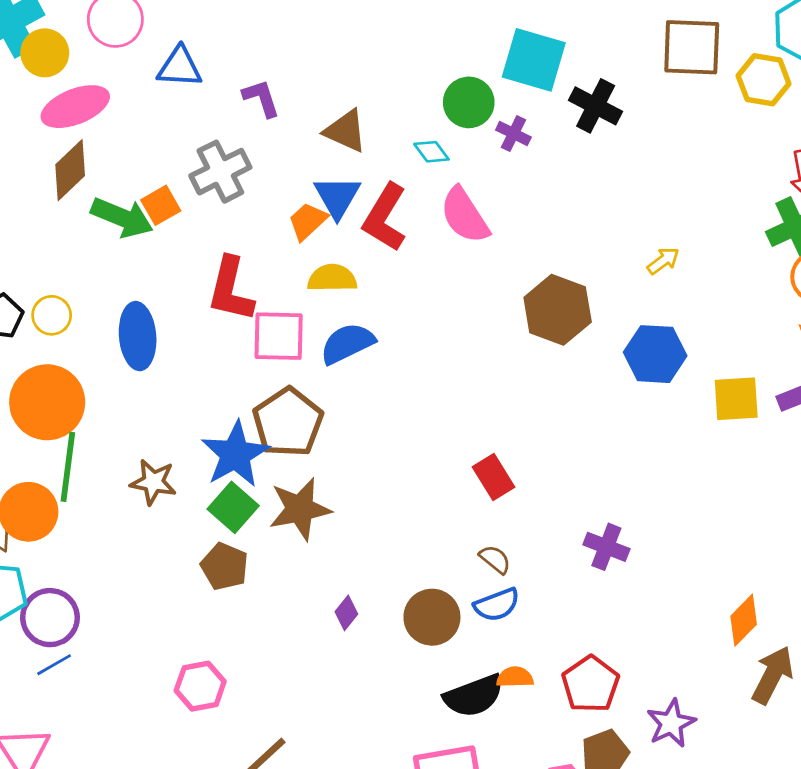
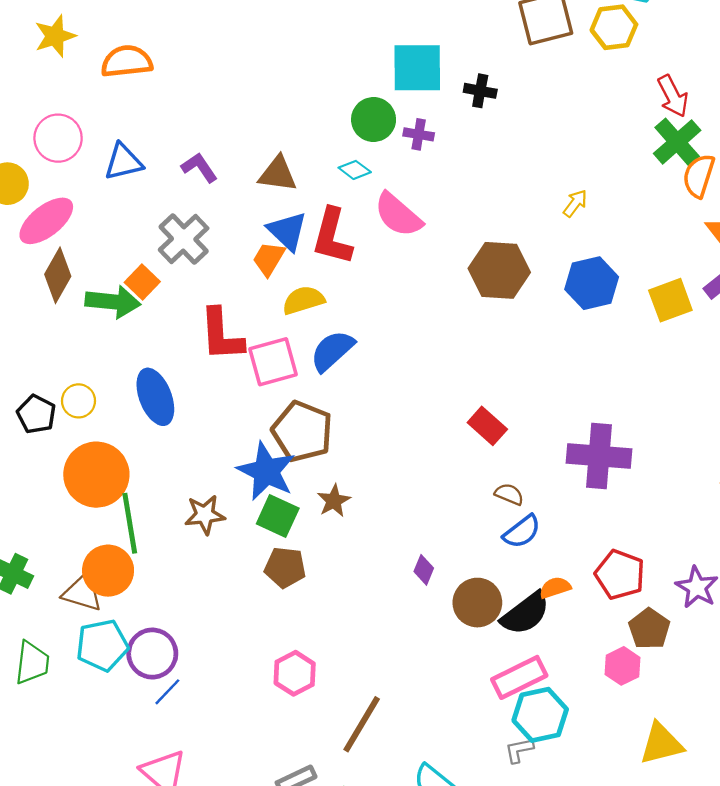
black cross: (596, 106) -> (480, 91), size x0.7
brown star: (300, 509) -> (334, 501), size x0.6
purple cross: (606, 547) -> (599, 456), size x1.6
purple diamond: (346, 613) -> (424, 570), moved
brown circle: (432, 617) -> (477, 603), moved

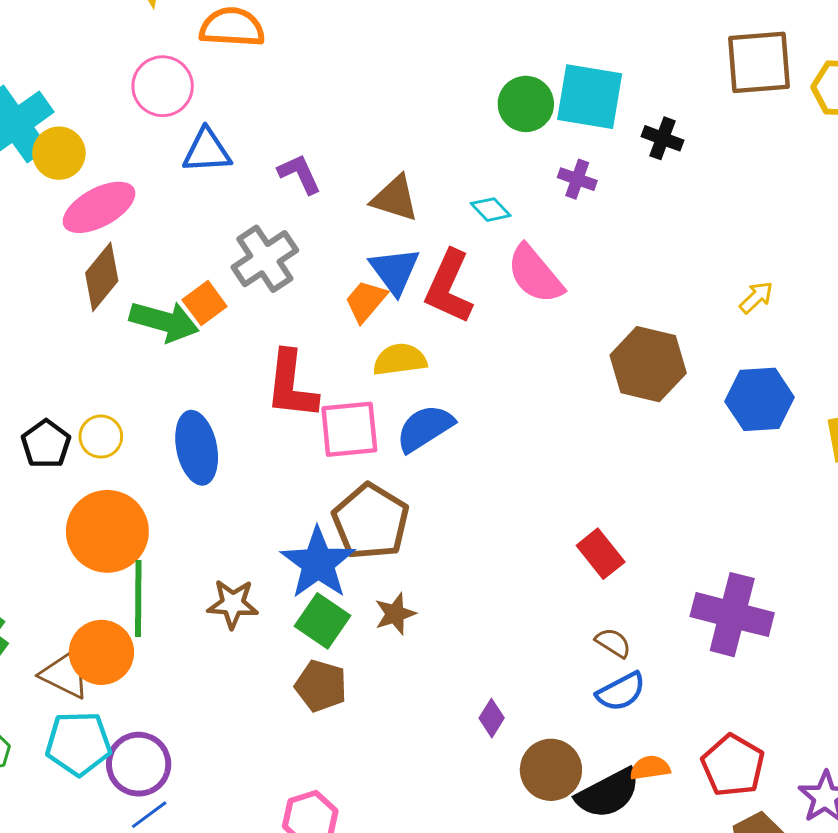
green circle: (374, 120) -> (526, 104), moved
pink circle: (58, 138) -> (163, 86), moved

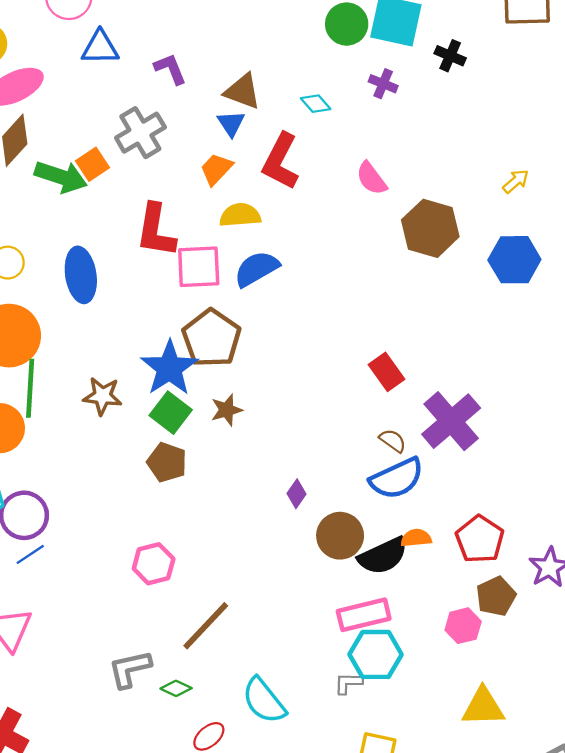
blue triangle: (395, 271) -> (231, 123), moved, size x0.7
pink semicircle: (535, 274) -> (371, 178), moved, size x0.7
purple cross: (732, 615) -> (451, 421), moved, turned 32
blue semicircle: (621, 692) -> (397, 478), size x1.4

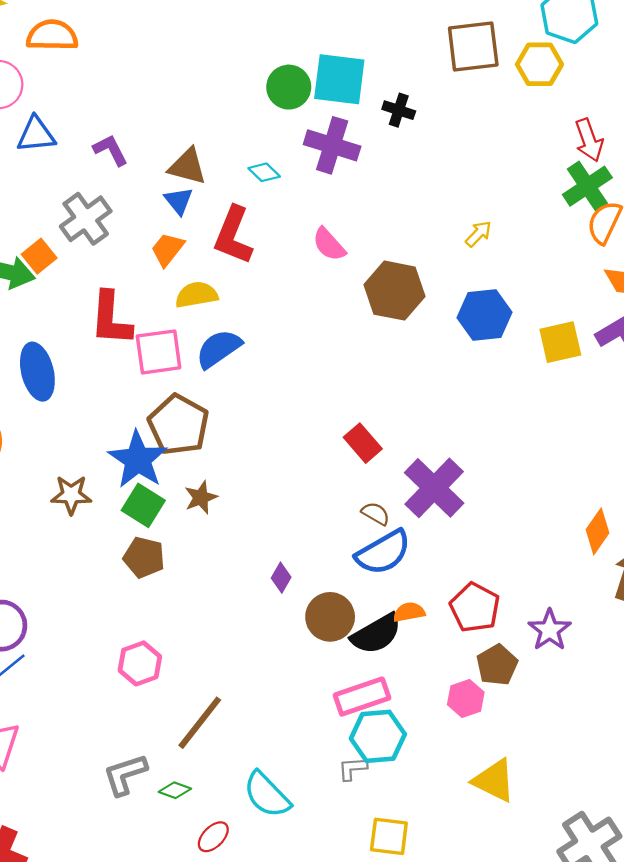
purple cross: (383, 84) -> (332, 145), size x1.8
yellow triangle: (483, 707) -> (494, 781), turned 33

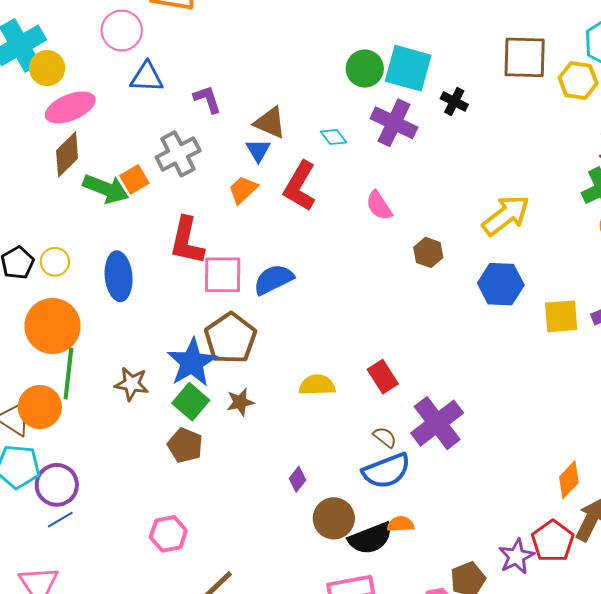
yellow arrow: (478, 234) -> (506, 215), size x2.0
brown hexagon: (394, 291) -> (428, 252), size x0.6
yellow semicircle: (197, 295) -> (317, 385), moved
red pentagon: (475, 608) -> (553, 541), moved

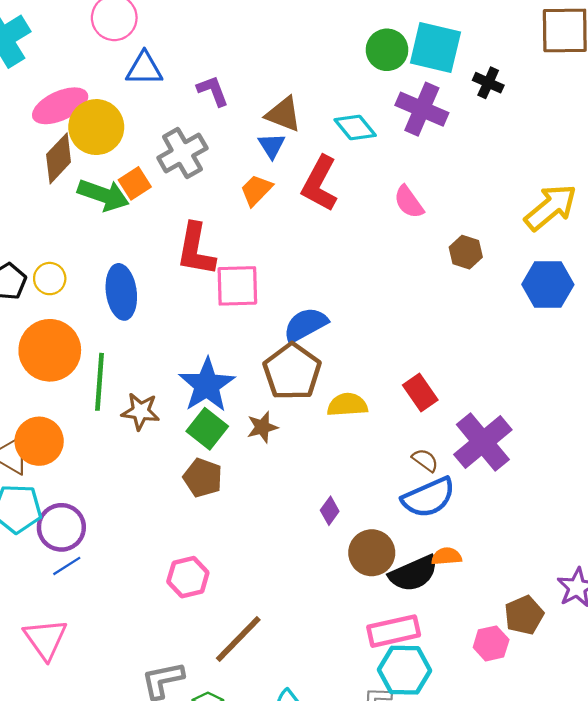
yellow circle: (47, 68) -> (96, 127), moved, size x1.4
cyan diamond: (334, 137) -> (355, 128), size x1.4
blue semicircle: (273, 279) -> (305, 325), moved
brown pentagon: (230, 338) -> (292, 372), moved
green line: (68, 373) -> (100, 382), moved

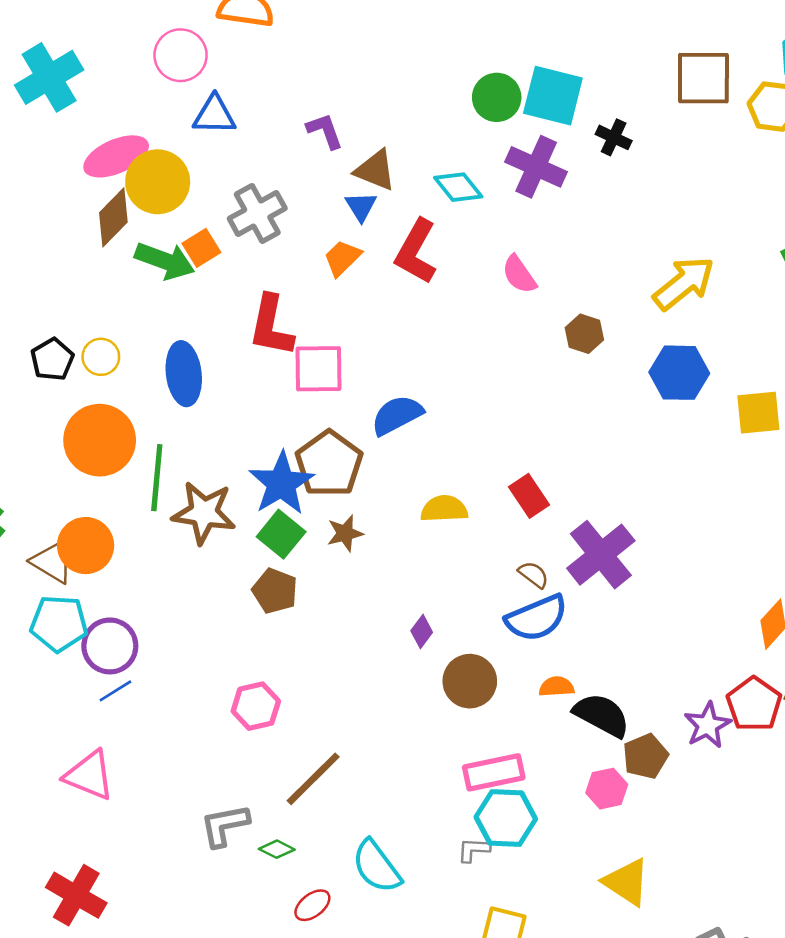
purple L-shape: (213, 91) -> (325, 131), moved
brown pentagon: (292, 372) -> (329, 464), moved
brown star: (140, 411) -> (204, 513), size x1.4
black semicircle: (414, 573) -> (602, 715), moved, turned -129
pink triangle: (45, 639) -> (89, 775), turned -33

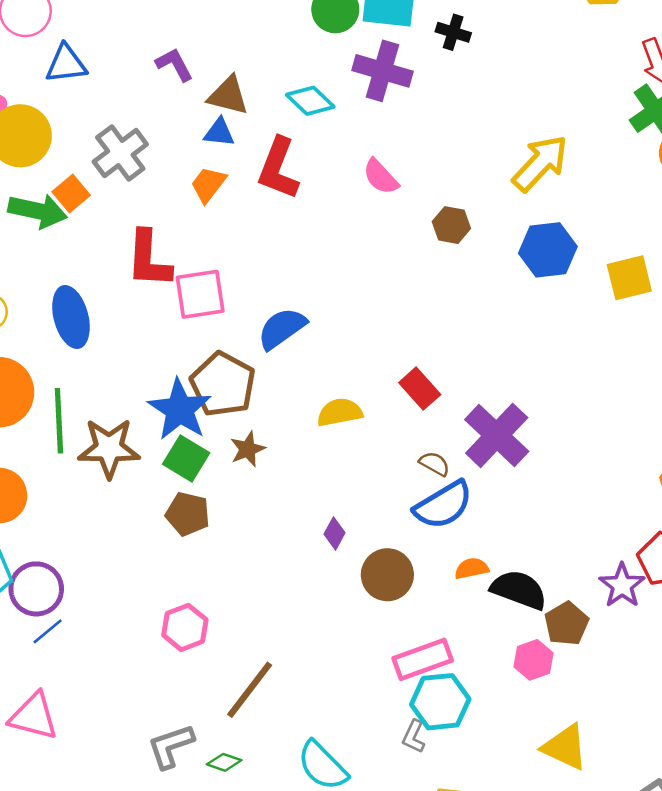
blue triangle: (361, 206) -> (219, 132), turned -44
gray L-shape: (474, 850) -> (414, 737), turned -60

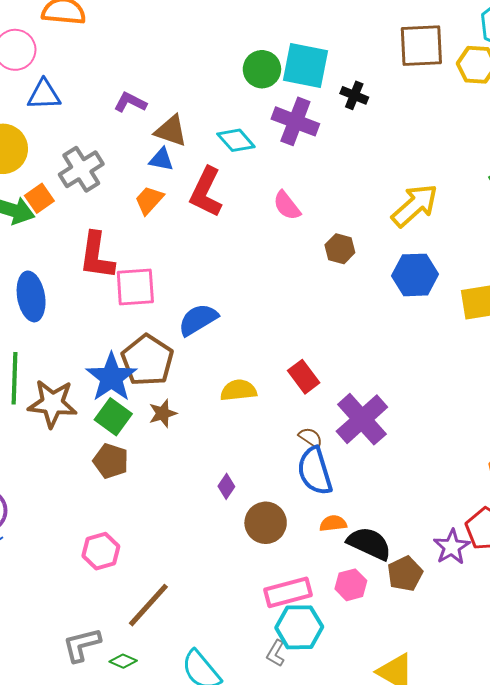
purple L-shape: (174, 64) -> (130, 102), turned -40
blue semicircle: (443, 505) -> (315, 471), turned 99
pink hexagon: (534, 660) -> (351, 585), moved

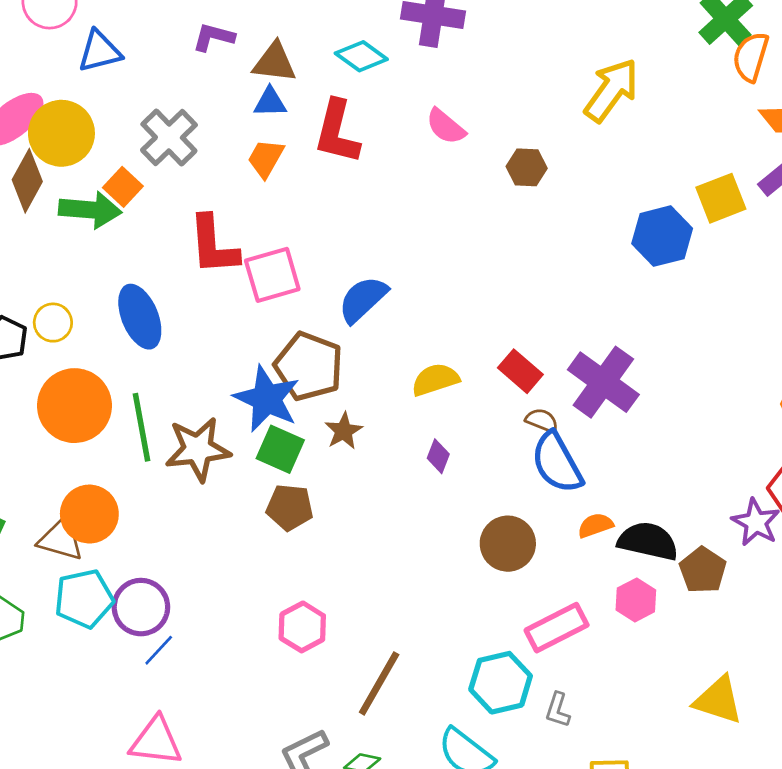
blue hexagon: (415, 275) -> (662, 236), moved
red rectangle: (304, 377) -> (520, 371), moved
purple diamond: (226, 486) -> (438, 456), moved
cyan hexagon: (299, 627) -> (501, 683), moved

